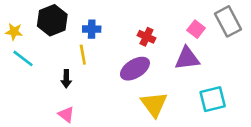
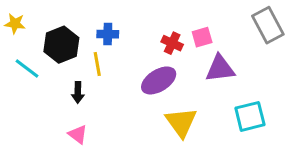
black hexagon: (52, 20) -> (61, 45), moved
pink square: (196, 29) -> (202, 37), moved, turned 36
yellow star: (14, 32) -> (15, 24), moved

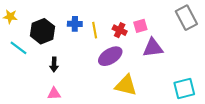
yellow line: (97, 64) -> (95, 30), moved
cyan square: (250, 116) -> (184, 88), moved
yellow triangle: (181, 122) -> (126, 85), turned -40
pink triangle: (78, 134) -> (54, 94), turned -40

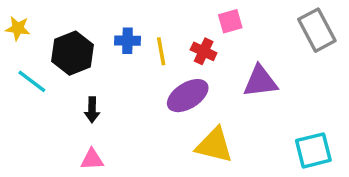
pink square: (140, 26) -> (230, 21), moved

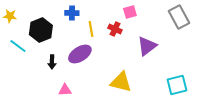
blue cross: (127, 41) -> (72, 13), moved
purple triangle: (260, 81) -> (147, 46), turned -30
purple ellipse: (188, 96) -> (80, 54), moved
pink triangle: (92, 159) -> (65, 90), moved

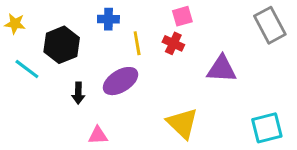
pink square: (130, 12) -> (182, 16), moved
purple triangle: (147, 46) -> (222, 69), turned 40
yellow triangle: (121, 82) -> (182, 123), turned 30

